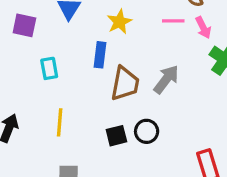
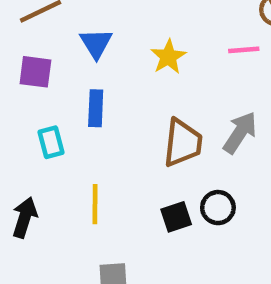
blue rectangle: (100, 55) -> (96, 108), moved
cyan rectangle: (49, 68) -> (51, 142), moved

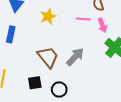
brown trapezoid: (183, 143) -> (48, 57), turned -55
black square: (176, 217) -> (35, 83), moved

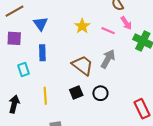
yellow star: (48, 16) -> (82, 26), moved
pink line: (83, 19) -> (108, 31), moved, turned 32

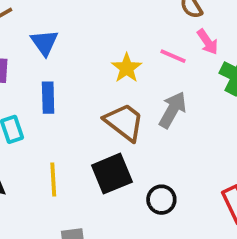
yellow star: (82, 26) -> (127, 68), moved
black square: (76, 93) -> (112, 174), size x1.5
black circle: (100, 93) -> (161, 200), moved

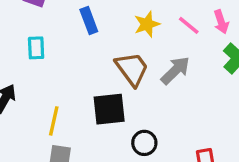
blue rectangle: (48, 98) -> (89, 21), moved, turned -35
yellow line: (53, 179) -> (54, 121), moved

